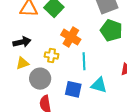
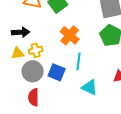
yellow cross: (52, 55) -> (36, 50), moved, turned -32
blue square: (73, 89) -> (57, 72), moved

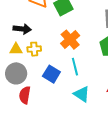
cyan line: (79, 61) -> (75, 67), turned -30
gray circle: (33, 71) -> (16, 73), moved

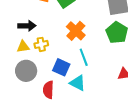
cyan triangle: (82, 94) -> (78, 83), moved
red semicircle: (25, 95) -> (48, 90), moved

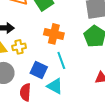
orange cross: (76, 31) -> (54, 34), turned -30

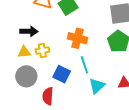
cyan triangle: (55, 86) -> (97, 86), moved, turned 48

